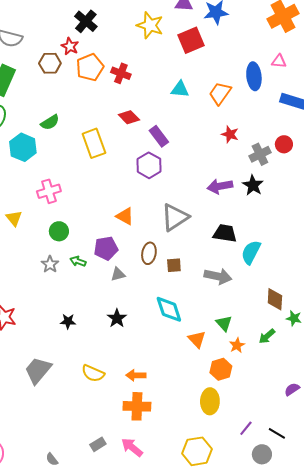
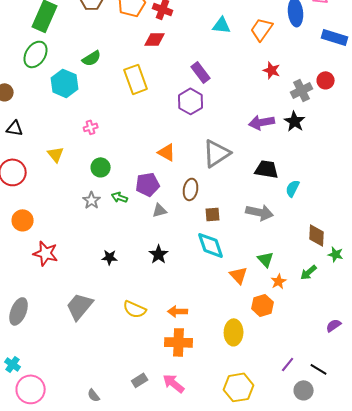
red diamond: (129, 117) -> (155, 39), moved, turned -45
pink cross: (49, 191) -> (91, 127), size x0.6
cyan semicircle: (251, 252) -> (293, 188), size x0.7
brown square: (174, 265) -> (213, 214), moved
yellow ellipse: (210, 401) -> (234, 332), moved

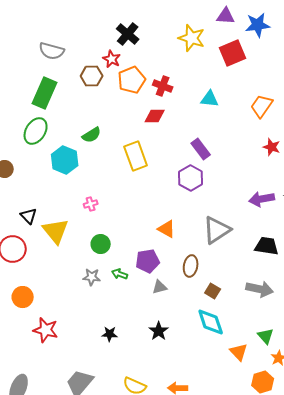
cyan triangle: (222, 25) -> (210, 99), moved
black triangle: (15, 128) -> (29, 216), moved, turned 36
yellow triangle: (56, 154) -> (56, 231), size x1.6
gray star: (92, 200) -> (92, 277), turned -30
brown square: (213, 214) -> (213, 291), turned 35

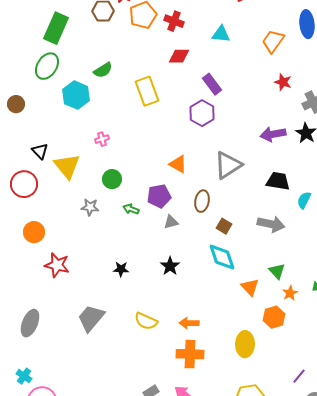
red diamond: (155, 116) -> (179, 56), moved
gray star: (92, 277) -> (90, 207), moved

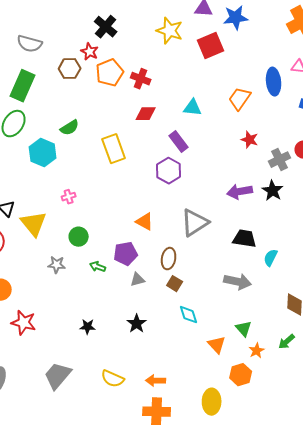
cyan triangle: (221, 34) -> (193, 108), moved
brown square: (224, 226) -> (175, 284), moved
cyan diamond: (222, 257) -> (189, 315), size x0.7

